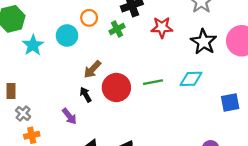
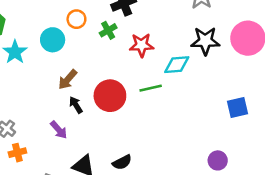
red star: (162, 27) -> (142, 45), moved
black star: (204, 42) -> (205, 41), turned -30
brown arrow: (92, 69) -> (68, 80), moved
cyan diamond: (191, 79) -> (177, 65), moved

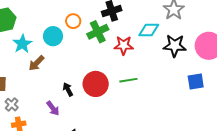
green cross: (108, 30) -> (98, 32), size x1.5
cyan diamond: (177, 65) -> (149, 30), moved
brown arrow: (68, 80) -> (36, 63), moved
blue square: (238, 108) -> (196, 82), moved

